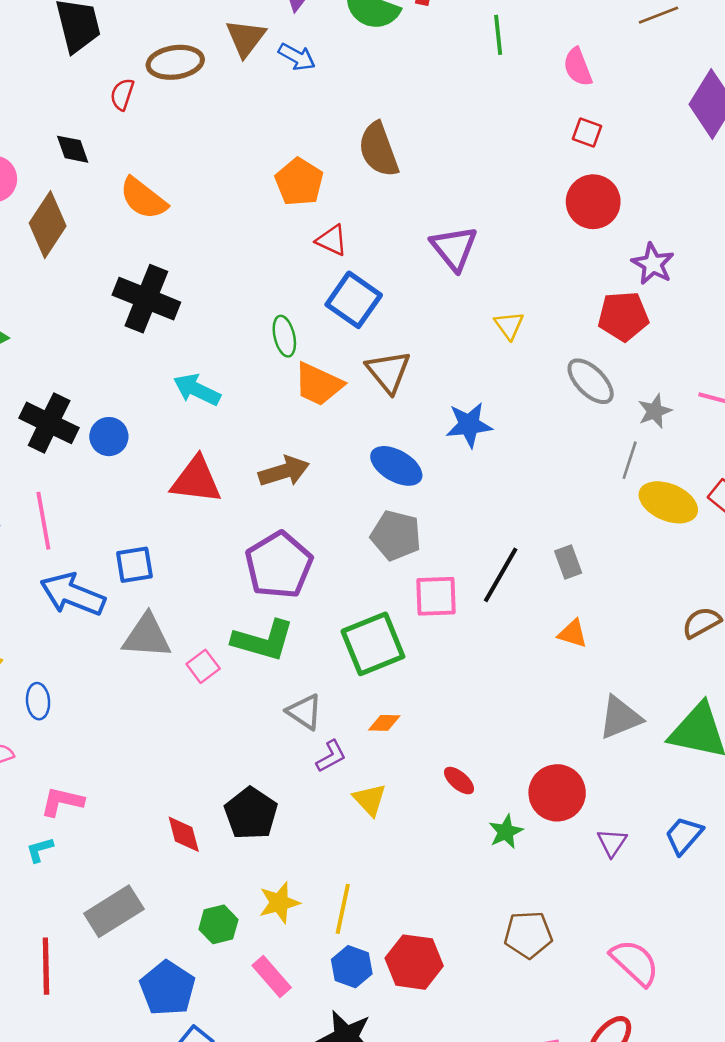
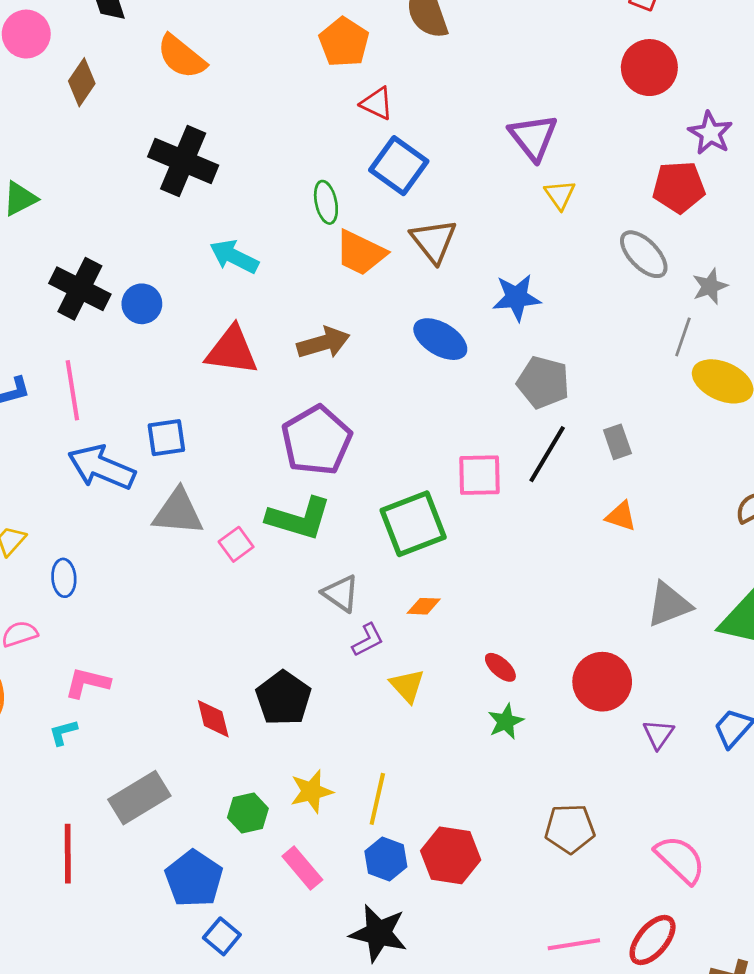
brown diamond: (48, 225) -> (82, 82), size x0.7
purple triangle: (454, 248) -> (533, 137), moved
gray pentagon: (396, 535) -> (543, 382), moved
green star: (506, 832) -> (506, 722), moved

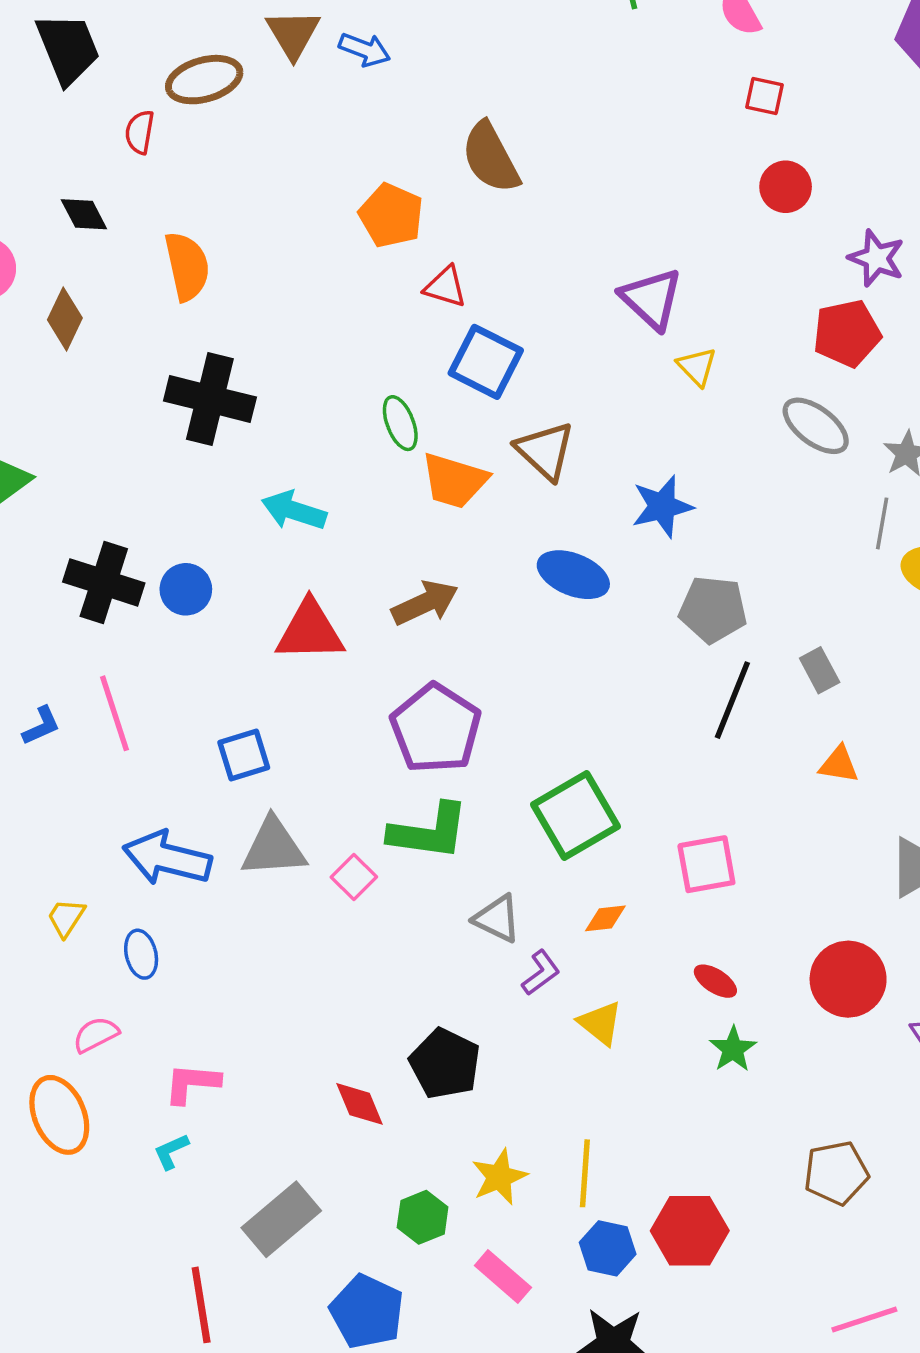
orange semicircle: (182, 57) -> (187, 266), turned -132
red circle: (649, 68) -> (786, 187), size x0.7
blue arrow: (102, 467) -> (167, 858), moved
pink square: (479, 475) -> (706, 864), moved

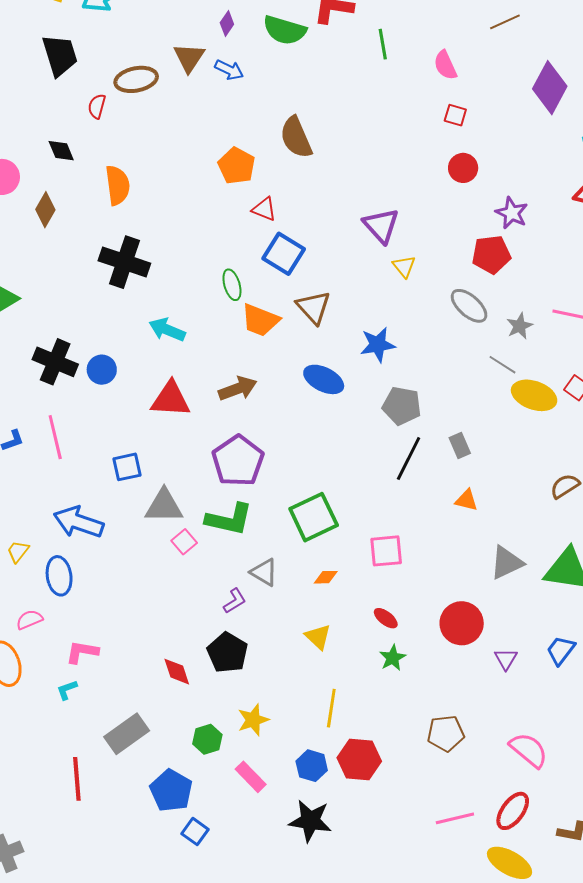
gray line: (882, 523) -> (502, 365), turned -72
gray triangle: (274, 847) -> (164, 506), moved
blue ellipse: (141, 954) -> (59, 576), size x1.4
purple L-shape: (541, 973) -> (235, 601), moved
yellow line: (585, 1173) -> (331, 708), moved

